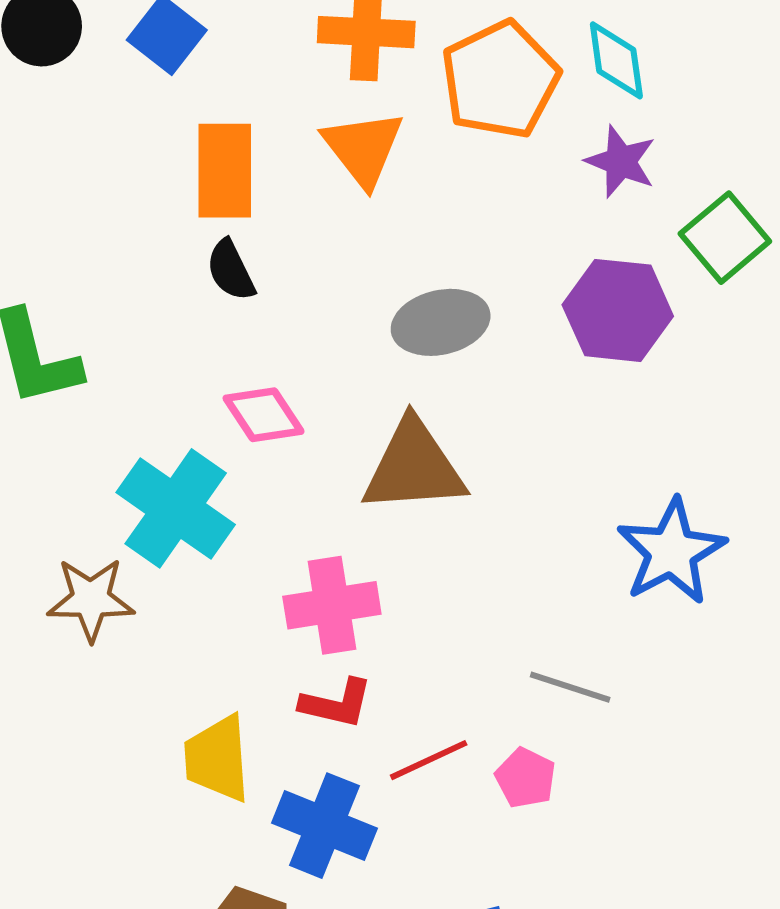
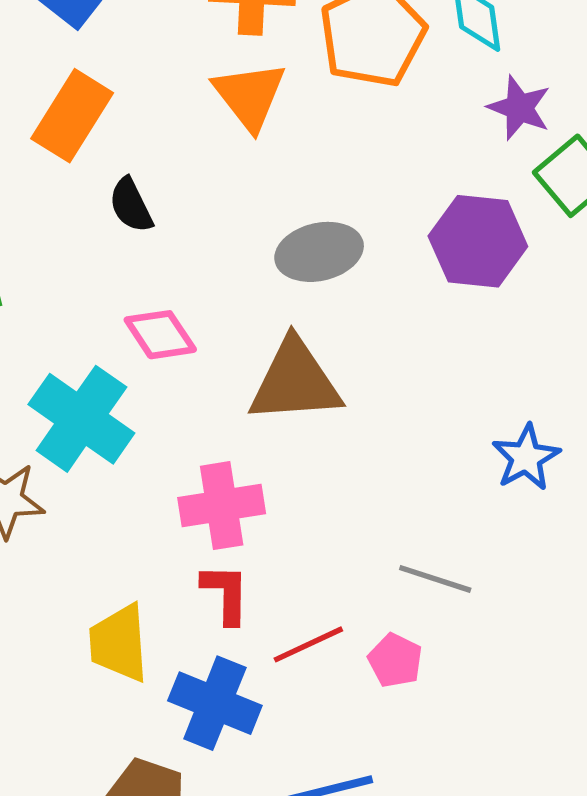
purple star: (621, 162) -> (519, 108), moved
orange rectangle: (225, 171) -> (72, 116), moved, turned 32
blue star: (671, 552) -> (526, 458), size x0.7
red L-shape: (336, 703) -> (226, 594), turned -102

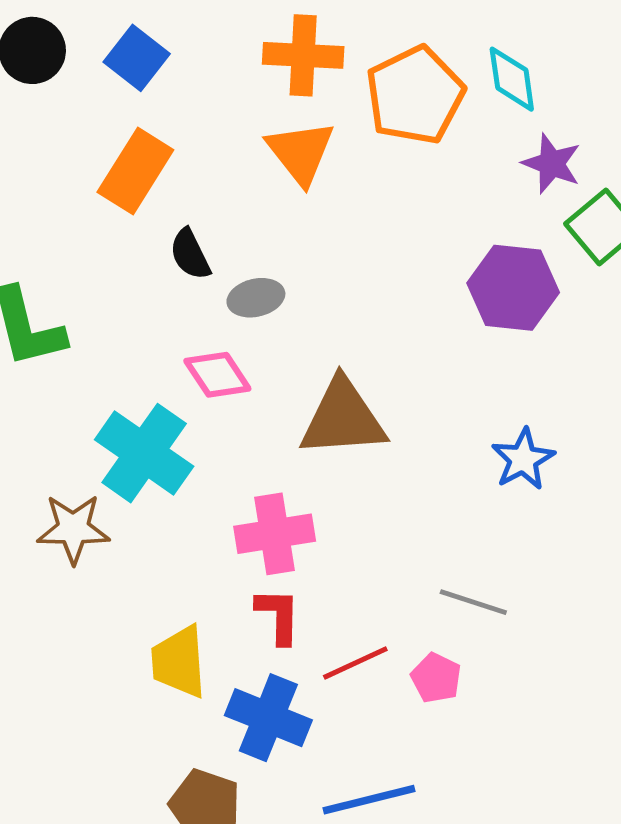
gray ellipse: (319, 252) -> (256, 298), moved, size x0.7
blue star: (526, 458) -> (523, 459), moved

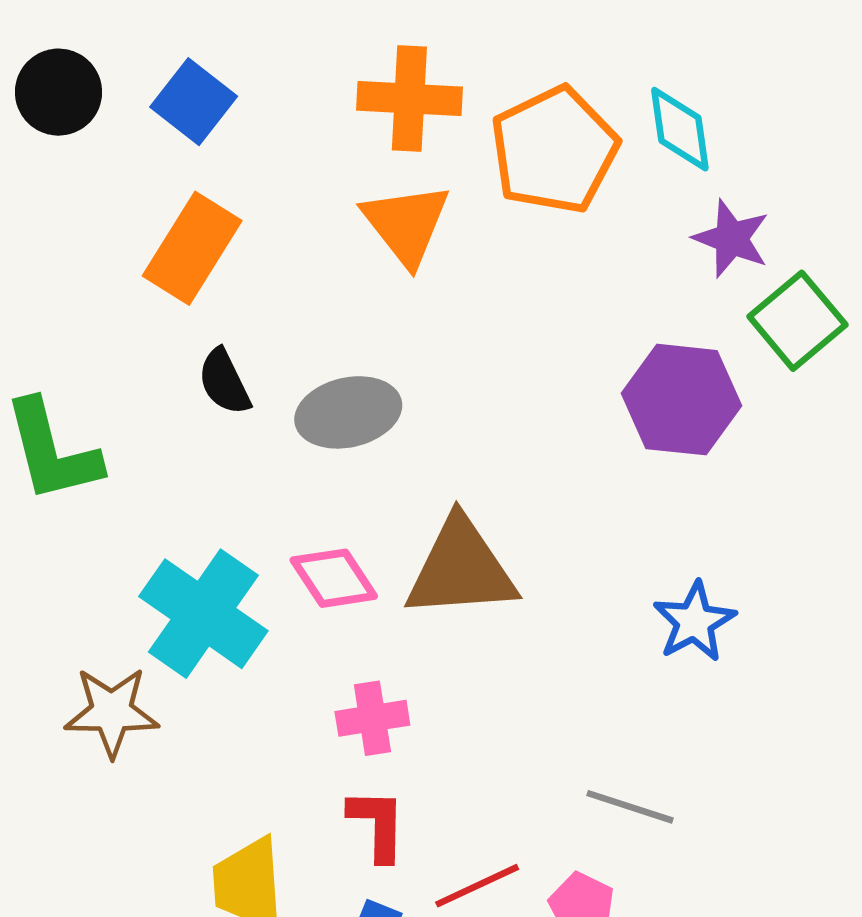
black semicircle: (190, 254) -> (224, 382), moved
gray ellipse: (256, 298) -> (348, 412), size x1.4
pink diamond: (217, 375) -> (334, 578), moved
pink cross: (275, 534) -> (372, 718), size x0.7

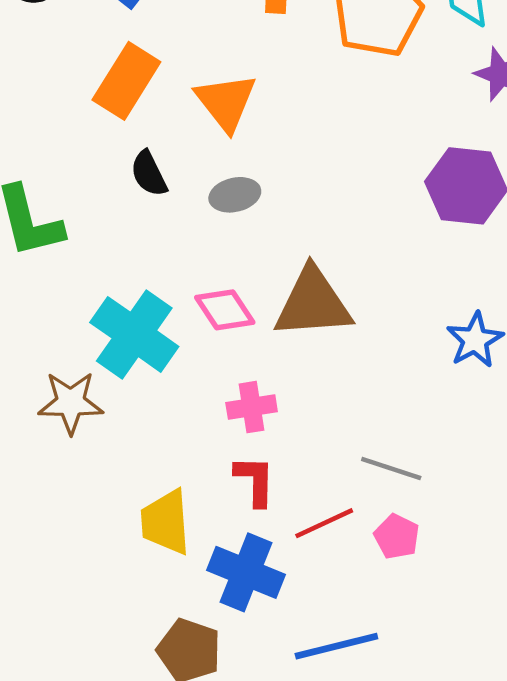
orange triangle: (406, 224) -> (226, 102), moved
gray ellipse: (348, 412) -> (235, 195), size x0.7
gray line: (630, 807) -> (391, 468), moved

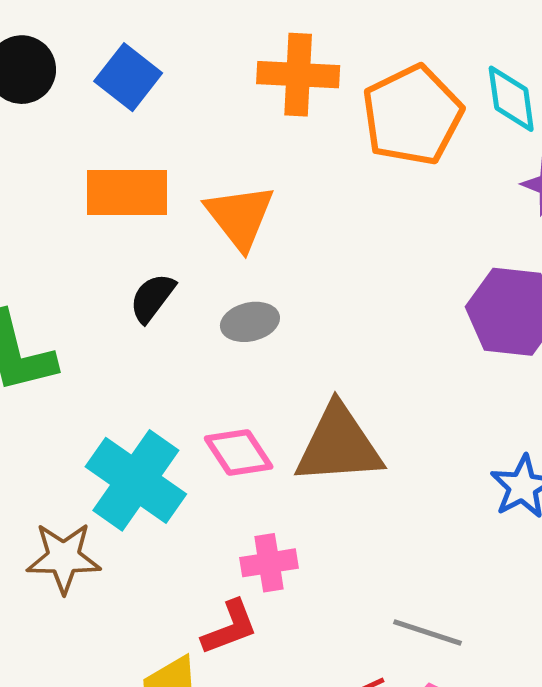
orange rectangle: (126, 81) -> (127, 193), turned 58
black semicircle: (149, 174) -> (152, 298), turned 63
red L-shape: (255, 481) -> (230, 627), moved, turned 68

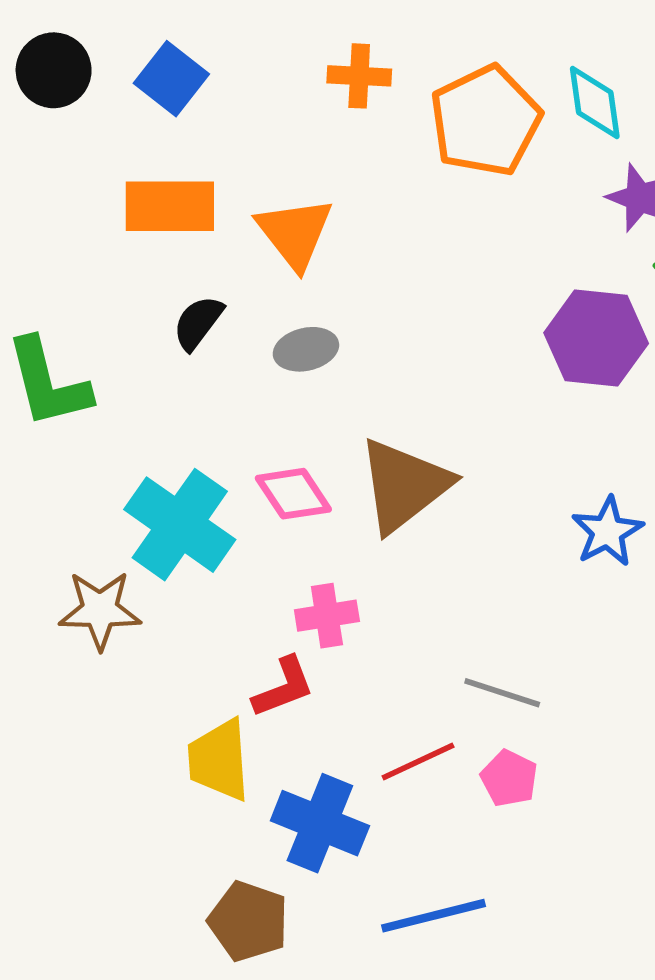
orange cross: (298, 75) -> (359, 76), size x0.7
brown triangle: (339, 445) -> (404, 485), turned -34

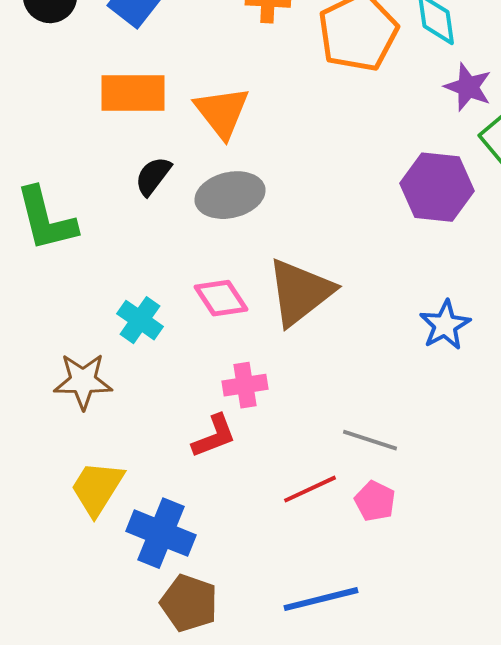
gray ellipse: (306, 349) -> (230, 195), size x1.5
cyan cross: (180, 525) -> (140, 320), size x0.6
yellow trapezoid: (219, 760) -> (97, 488), moved, turned 36
blue cross: (320, 823) -> (161, 533), moved

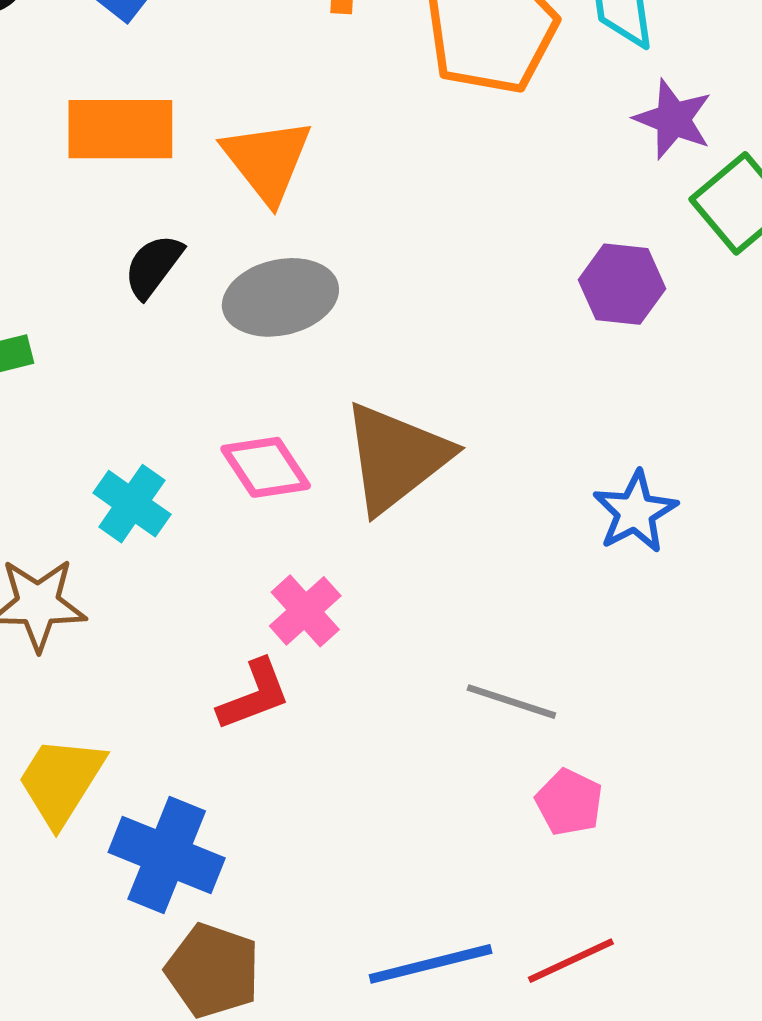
purple hexagon: (437, 187) -> (622, 284), size x0.7
pink cross: (245, 385) -> (305, 611), turned -33
red line: (310, 489) -> (571, 961), moved
pink pentagon: (375, 501) -> (569, 802), moved

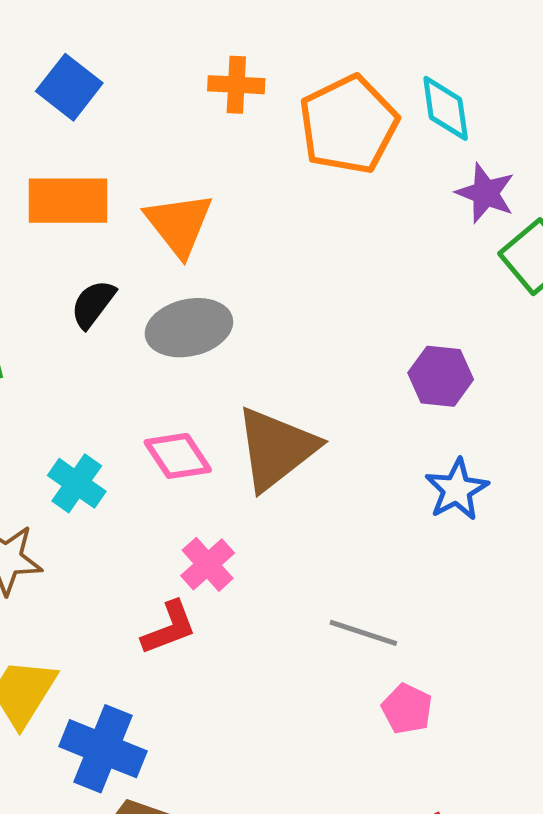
purple hexagon: (622, 284) -> (441, 376), moved

